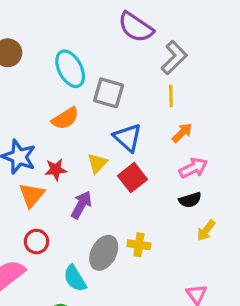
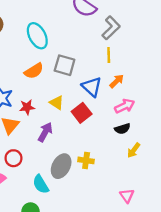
gray square: (109, 93) -> (65, 65), moved
blue triangle: (128, 138) -> (92, 87), moved
yellow triangle: (97, 163) -> (57, 103), turned -42

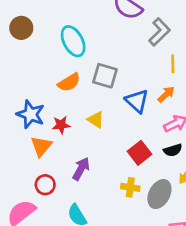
yellow line: (109, 55) -> (173, 64), moved
red square: (82, 113) -> (140, 153), moved
purple arrow: (45, 132) -> (81, 169), moved
gray ellipse: (61, 166) -> (159, 194), moved

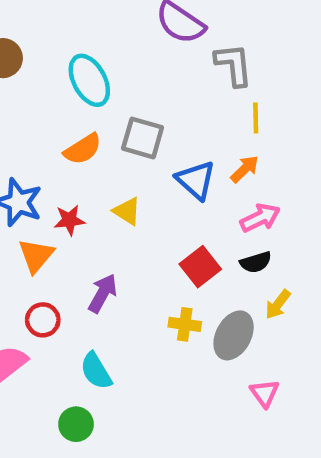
gray L-shape: (159, 32) -> (234, 65), turned -52

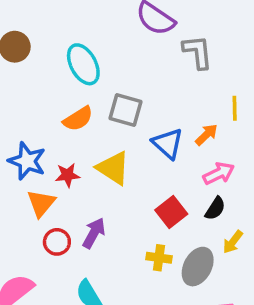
yellow line: (256, 118) -> (235, 108), moved
yellow triangle: (127, 211) -> (113, 168), size x1.5
black semicircle: (256, 262) -> (215, 208), turned -40
red circle: (43, 320) -> (57, 242), moved

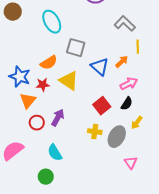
gray L-shape: (198, 52) -> (125, 24), moved, turned -40
orange semicircle: (78, 119) -> (49, 63), moved

